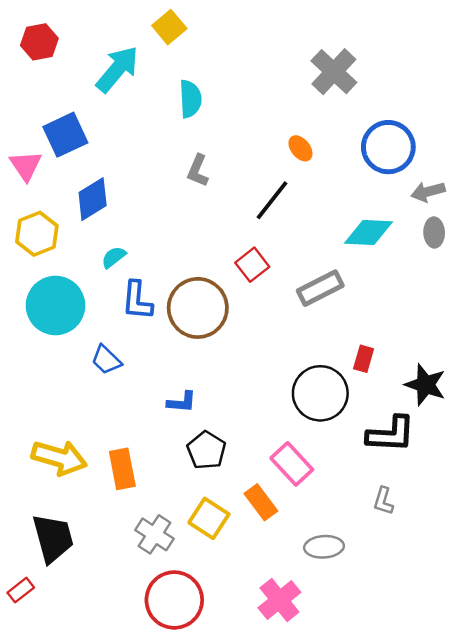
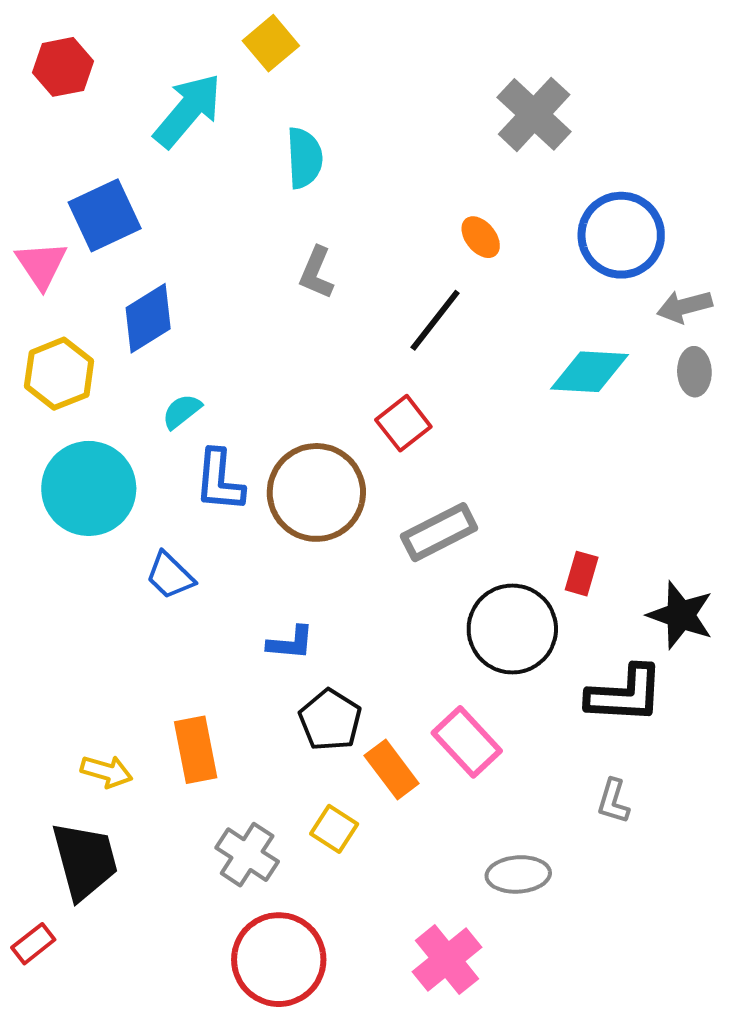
gray rectangle: (320, 288) -> (439, 532), moved
yellow arrow: (59, 458) -> (107, 772), moved, size x0.6
orange rectangle: (261, 502) -> (392, 770), moved
yellow square: (209, 518) -> (334, 829), size x0.7

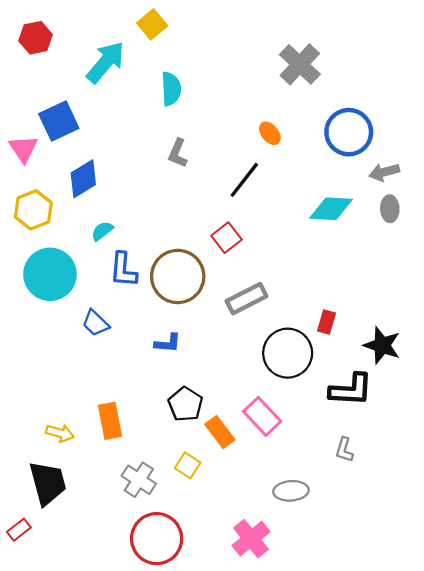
blue L-shape: (291, 643) -> (168, 343), moved

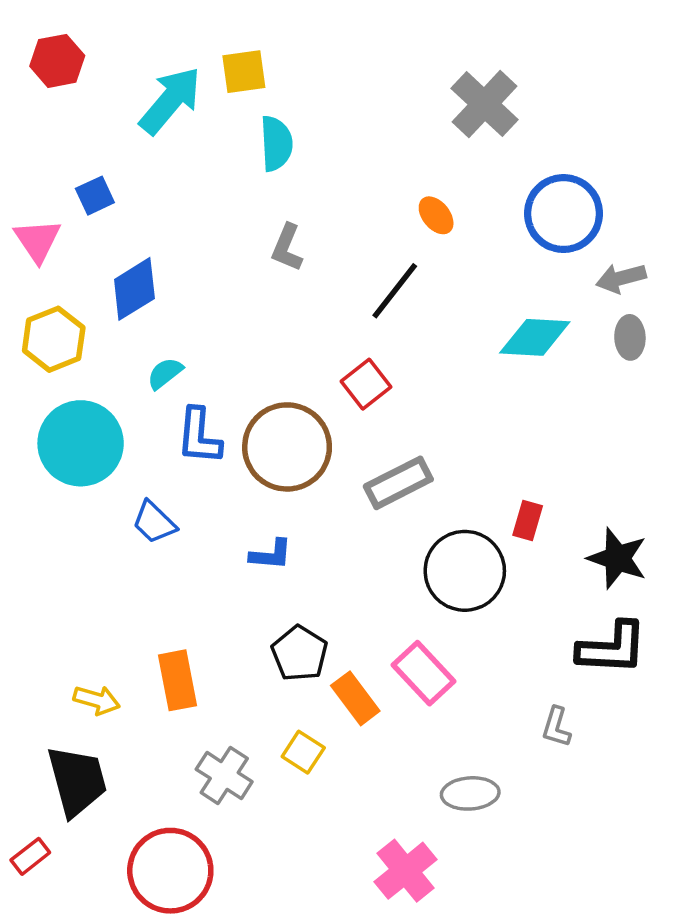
yellow square: (152, 24) -> (244, 72), moved, turned 32
blue square: (59, 121) -> (95, 196), size x0.6
black L-shape: (351, 390) -> (612, 648), moved
red circle: (157, 539) -> (170, 871), moved

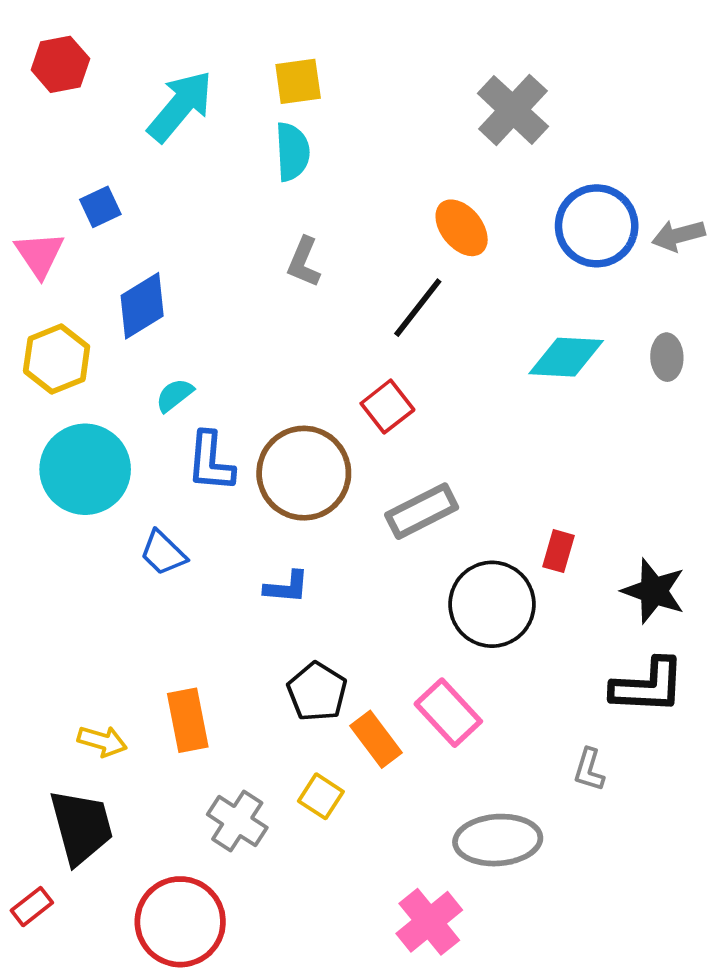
yellow square: (244, 72) -> (298, 81), moved
orange ellipse: (436, 215) -> (462, 228), size x1.4
gray arrow: (621, 278) -> (678, 235), moved
gray ellipse: (470, 793) -> (498, 840), size x1.4

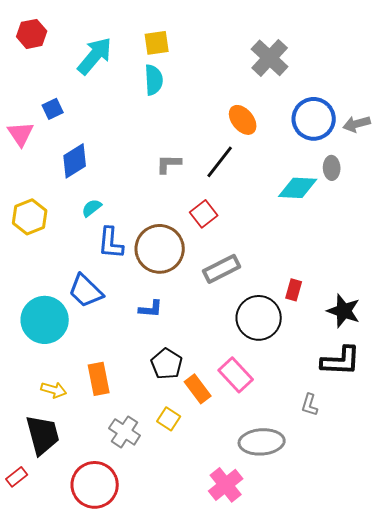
gray L-shape: (304, 262) -> (169, 164), moved, turned 68
gray ellipse: (667, 357) -> (332, 168), moved
yellow hexagon: (57, 359) -> (30, 217), moved
cyan circle: (85, 469) -> (45, 320), moved
blue trapezoid: (163, 553) -> (86, 291), size x1.4

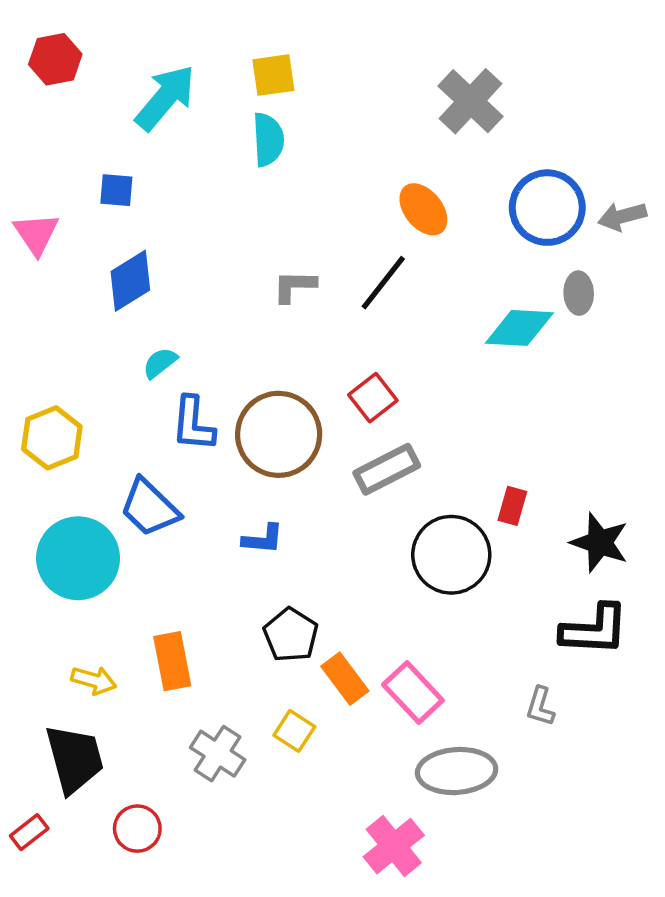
blue square: (53, 109) -> (116, 190), moved, turned 30
red square: (204, 214) -> (373, 398), moved
yellow hexagon: (30, 217) -> (52, 438), moved
pink rectangle: (236, 375) -> (413, 693), moved
red circle: (95, 485) -> (137, 829), moved, size x0.6

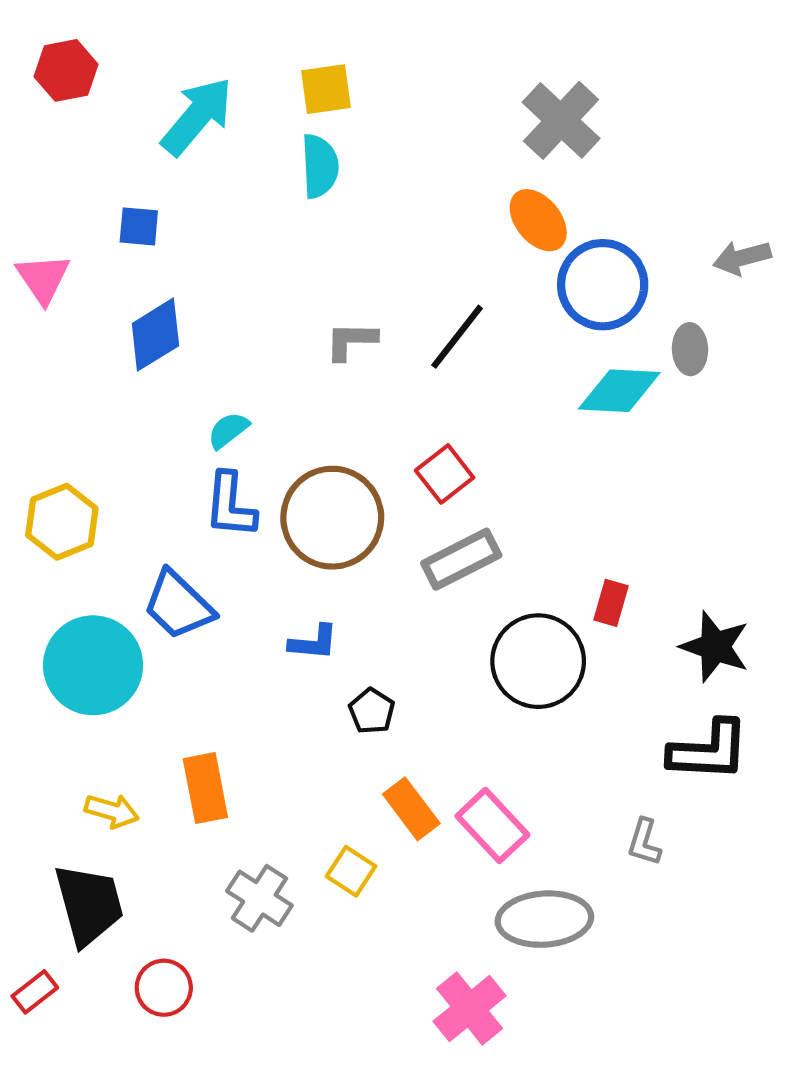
blue circle: (547, 208) -> (603, 285), moved
orange ellipse: (423, 209) -> (538, 220), moved
cyan semicircle: (160, 363) -> (228, 430), moved
black pentagon: (291, 635) -> (372, 711), moved, size x0.7

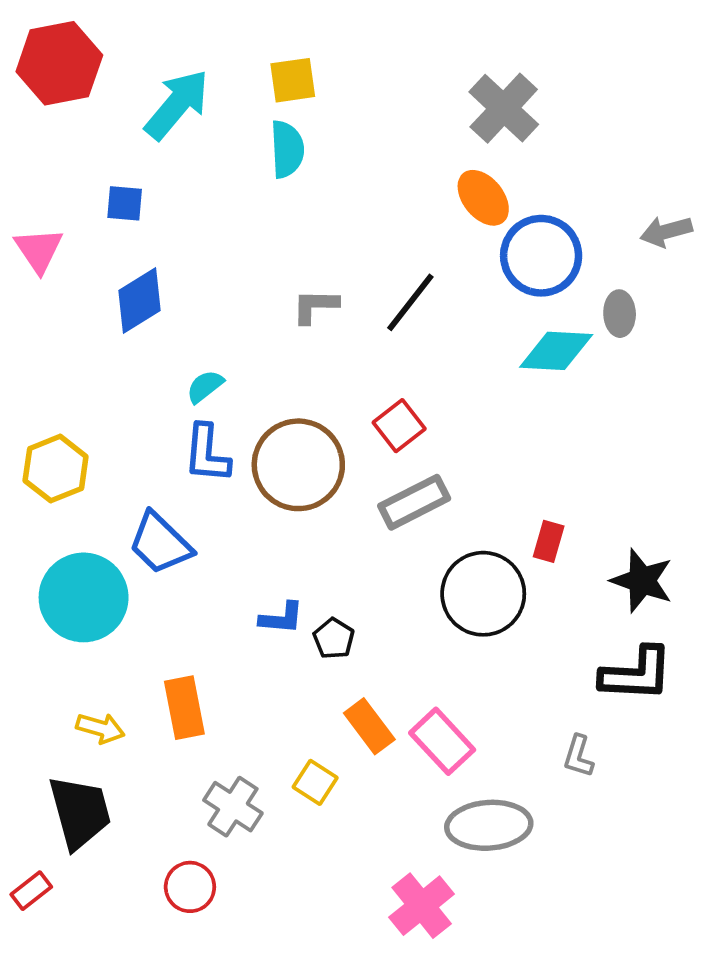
red hexagon: (66, 70) -> (59, 63), size x1.5
blue L-shape: (314, 642) -> (282, 618), moved
red circle: (164, 988) -> (190, 887), moved

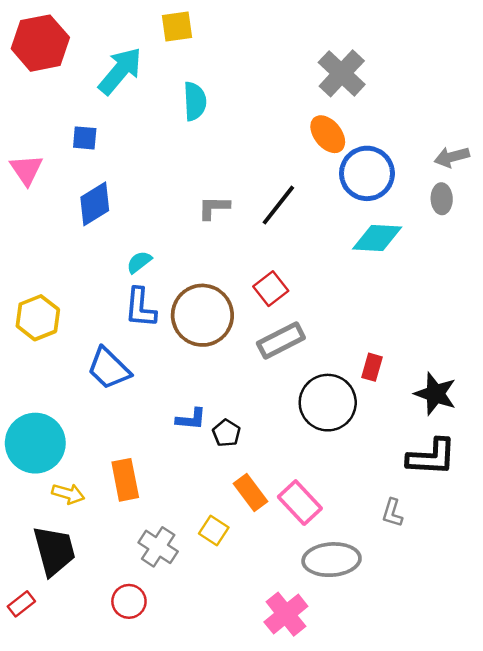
yellow square: (293, 80) -> (177, 27), moved
gray ellipse: (620, 314) -> (442, 199), moved
cyan circle: (84, 597) -> (35, 443), moved

